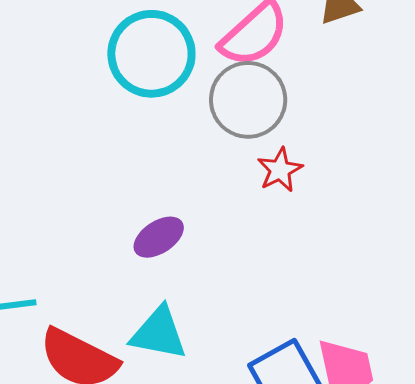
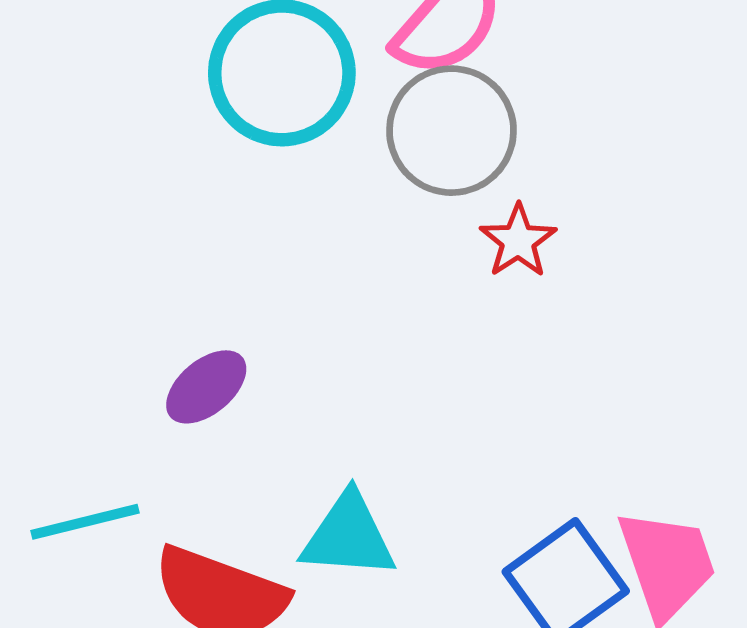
purple ellipse: (159, 237) -> (206, 387), moved

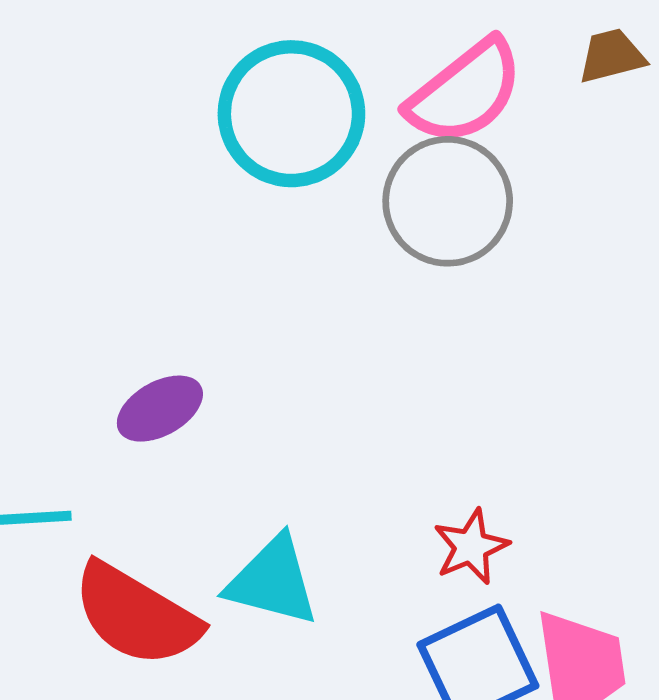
red star: (518, 241) -> (471, 547), moved

